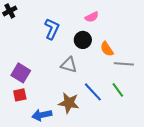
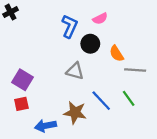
blue L-shape: (52, 29) -> (70, 26), moved

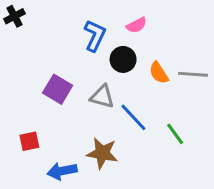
gray line: (135, 70) -> (193, 74), moved
purple square: (23, 80) -> (58, 89), moved
blue line: (101, 101) -> (133, 117), moved

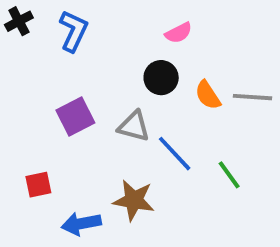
blue L-shape: (95, 36) -> (73, 31), moved
purple square: (58, 89) -> (75, 117), turned 32

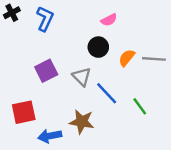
orange semicircle: (208, 95) -> (127, 58), turned 72
gray triangle: (134, 126) -> (82, 77), turned 30
red square: (38, 185) -> (24, 112), size x1.5

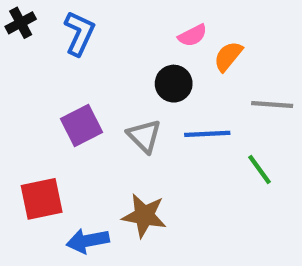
orange semicircle: (127, 58) -> (228, 56), moved
blue line: (107, 93) -> (207, 134), moved, turned -50
green line: (140, 106) -> (260, 170), moved

